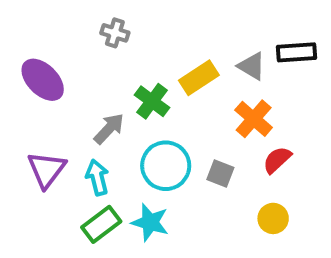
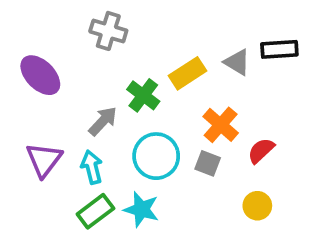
gray cross: (115, 33) -> (108, 31), size x1.4
orange cross: (254, 119) -> (221, 125), moved

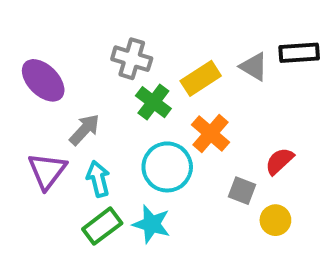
gray cross: (108, 31) -> (132, 59), moved
gray arrow: (103, 121) -> (84, 130), moved
orange cross: (221, 125) -> (210, 134), moved
gray square: (208, 163) -> (242, 191), moved

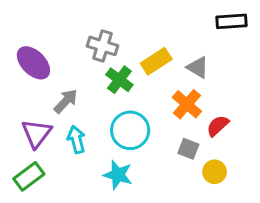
black rectangle: (299, 53) -> (231, 21), moved
gray triangle: (254, 67) -> (198, 67), moved
orange cross: (210, 134) -> (187, 104), moved
green rectangle: (102, 226) -> (29, 176), moved

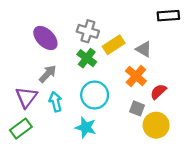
gray cross: (103, 46) -> (88, 31), moved
purple ellipse: (33, 63) -> (45, 38), moved
yellow circle: (215, 172) -> (156, 125), size x1.5

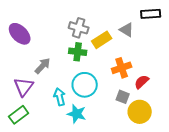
purple ellipse: (45, 38) -> (20, 34), moved
gray triangle: (144, 49) -> (127, 30), moved
green cross: (87, 58) -> (78, 52), turned -30
orange cross: (136, 76) -> (122, 68), turned 30
cyan arrow: (55, 102) -> (60, 97), moved

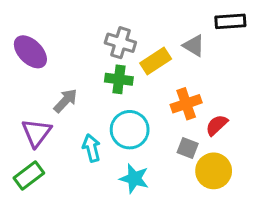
cyan star: (77, 114) -> (134, 179), moved

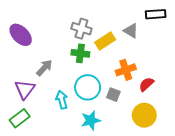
gray square: (188, 148) -> (113, 95), moved
cyan star: (134, 179) -> (91, 120), turned -30

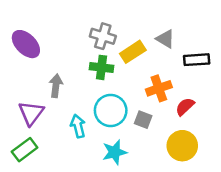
black rectangle: (156, 14) -> (197, 60), moved
gray arrow: (44, 68) -> (56, 86), turned -36

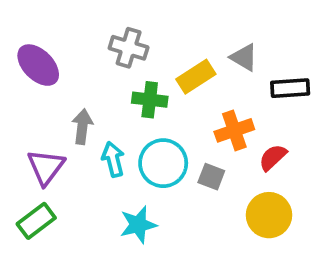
gray cross: (103, 36) -> (129, 48), moved
cyan arrow: (78, 126) -> (113, 159), moved
cyan star: (115, 152) -> (138, 225), moved

